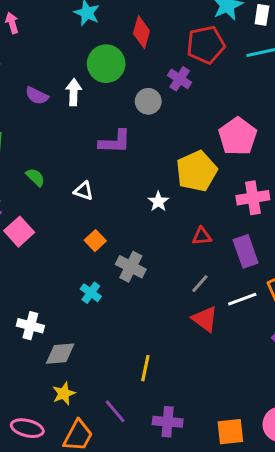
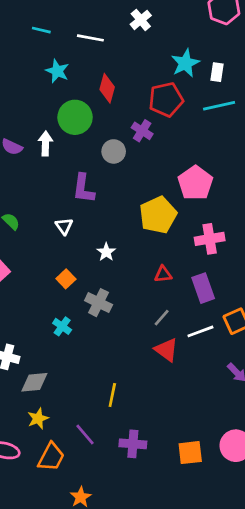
purple L-shape: (115, 142) -> (83, 188), turned 96
white triangle: (84, 191) -> (64, 226), moved, turned 36
white star: (158, 202) -> (106, 252), moved

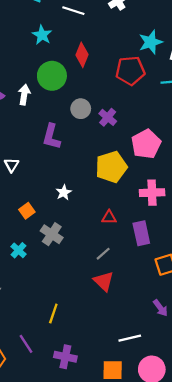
purple cross: (142, 131) -> (108, 117), moved
white triangle: (64, 226) -> (12, 165), moved
white line: (200, 331) -> (130, 338), moved

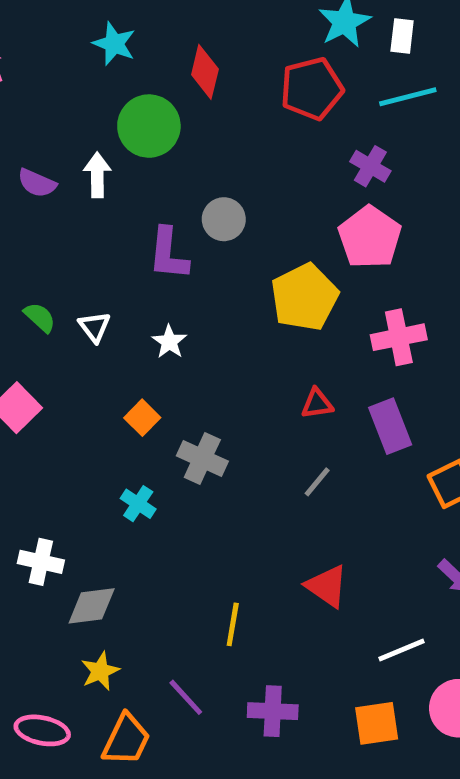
gray circle: (81, 109) -> (224, 219), moved
purple cross: (108, 117) -> (370, 166), moved
white star: (64, 192) -> (169, 342), moved
red triangle: (104, 281) -> (327, 586), moved

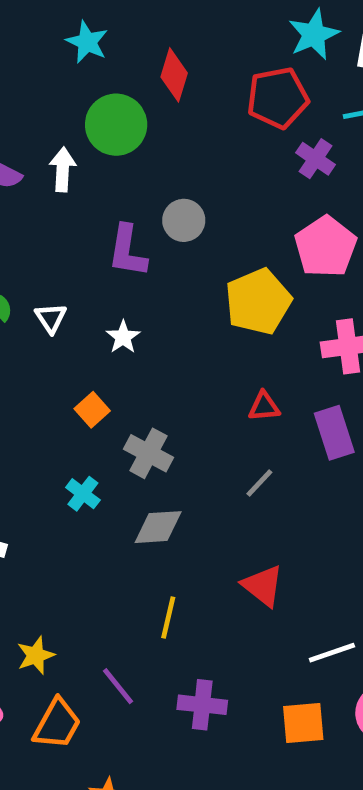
purple cross: (370, 166) -> (316, 159), moved
gray diamond: (92, 606) -> (158, 527), moved

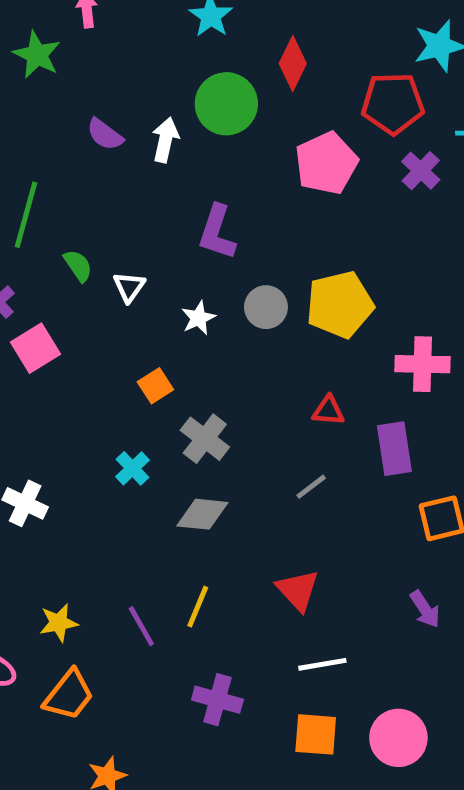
gray circle: (184, 220) -> (266, 307), moved
pink pentagon: (326, 247) -> (326, 163), moved
white line: (332, 653) -> (322, 664), moved
purple line: (118, 686) -> (141, 626), moved

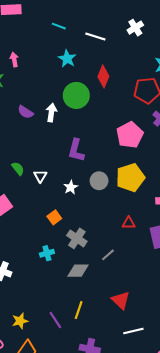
pink pentagon: (326, 163) -> (130, 135), moved
cyan cross: (132, 468) -> (47, 253), turned 32
gray line: (311, 487) -> (108, 255), moved

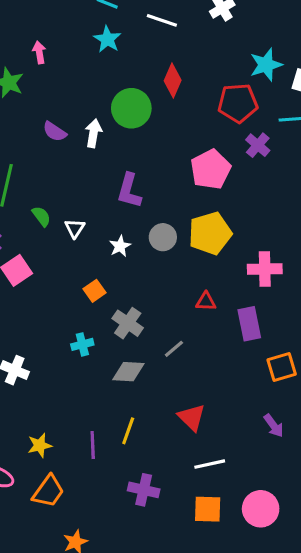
cyan star: (67, 59) -> (107, 39), moved
purple line: (55, 320) -> (93, 445), turned 30

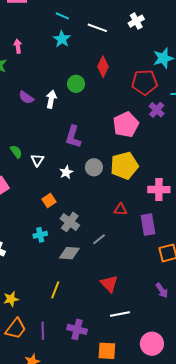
green circle: (131, 108) -> (76, 84), size x0.7
yellow line: (128, 431) -> (55, 290), moved
purple line: (93, 445) -> (43, 331), moved
orange square: (208, 509) -> (107, 351), moved

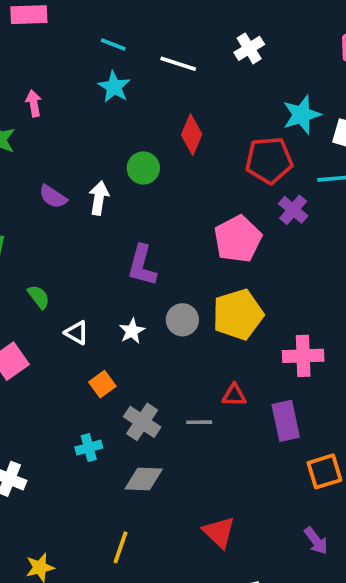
white triangle: (37, 160) -> (77, 333), moved, turned -32
gray line: (99, 239) -> (199, 422), moved, turned 40

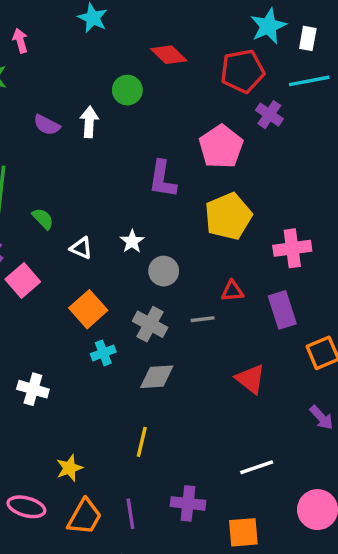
red diamond: (192, 135) -> (169, 55), turned -63
purple L-shape: (142, 265) -> (162, 179), moved
gray circle: (182, 320) -> (164, 271), moved
orange square: (102, 384) -> (88, 309), moved, size x1.5
red triangle: (219, 532) -> (250, 379), moved

